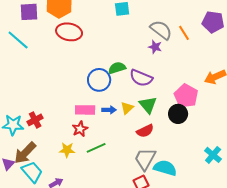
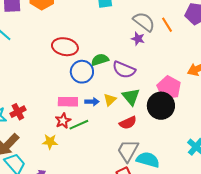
red ellipse: (69, 32) -> (65, 47), moved
black circle: (178, 114) -> (161, 106), size x1.4
green line: (96, 148) -> (79, 125), moved

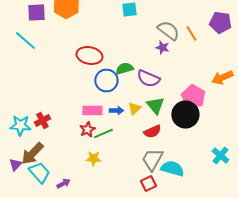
yellow star: (50, 142) -> (93, 158), moved

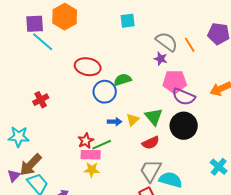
cyan line: (25, 40) -> (43, 42), moved
purple semicircle: (148, 78) -> (184, 97), moved
pink pentagon: (193, 96) -> (175, 82), moved, turned -30
pink rectangle: (92, 110) -> (91, 155), moved
red cross: (42, 120) -> (41, 100), moved

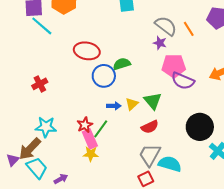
black circle: (184, 126) -> (200, 127), moved
cyan star: (19, 137) -> (46, 127), moved
green line: (102, 145) -> (101, 129), turned -30
pink rectangle: (91, 155) -> (90, 139), turned 66

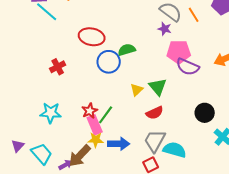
red cross: (40, 84) -> (58, 67), moved
blue arrow: (114, 106) -> (119, 144), moved, size x1.5
black circle: (200, 127) -> (205, 113), size x0.7
brown arrow: (30, 149) -> (80, 156), moved

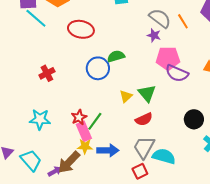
red ellipse: (92, 37) -> (81, 29), moved

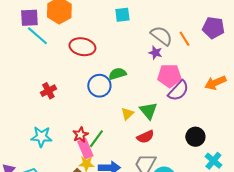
purple semicircle: (177, 73) -> (178, 91), turned -70

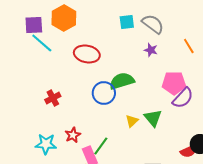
gray semicircle: (161, 36) -> (153, 24), moved
purple star: (155, 53) -> (151, 50), moved
green semicircle: (117, 74) -> (122, 81), size x1.4
red star: (80, 135) -> (73, 135), moved
red semicircle: (145, 137) -> (189, 151), moved

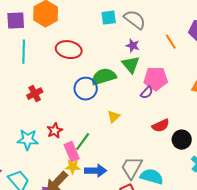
cyan line: (42, 43) -> (24, 52), moved, turned 50
purple semicircle: (183, 98) -> (147, 93), moved, size x0.6
green triangle: (153, 118) -> (131, 65), moved
red semicircle: (189, 151) -> (161, 126), moved

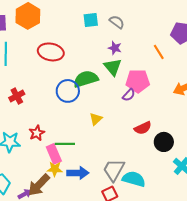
gray semicircle: (135, 20) -> (117, 22), size x0.7
orange line: (171, 42) -> (159, 52), moved
green line: (83, 142) -> (65, 144), turned 54

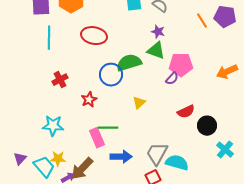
orange line: (159, 52) -> (202, 21), moved
green triangle: (113, 67) -> (156, 51), turned -30
red star: (37, 133) -> (89, 100), moved
yellow star: (55, 169) -> (58, 159), moved

